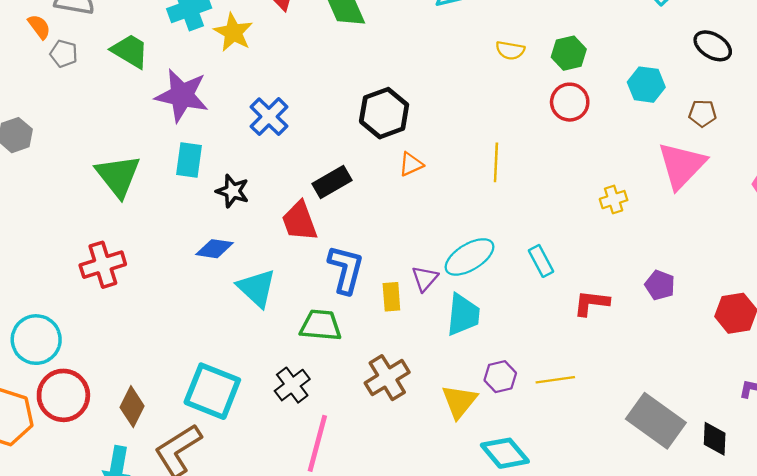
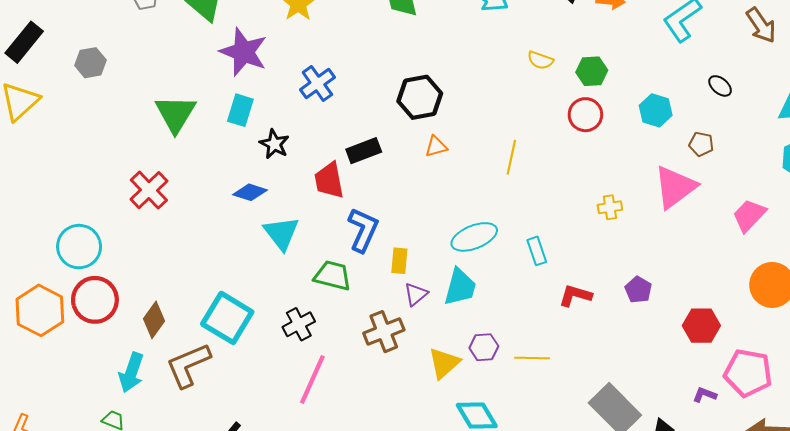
black ellipse: (713, 46) -> (720, 86), size x0.7
red cross: (103, 265) -> (149, 190), turned -36
purple triangle: (425, 279) -> (416, 294), moved

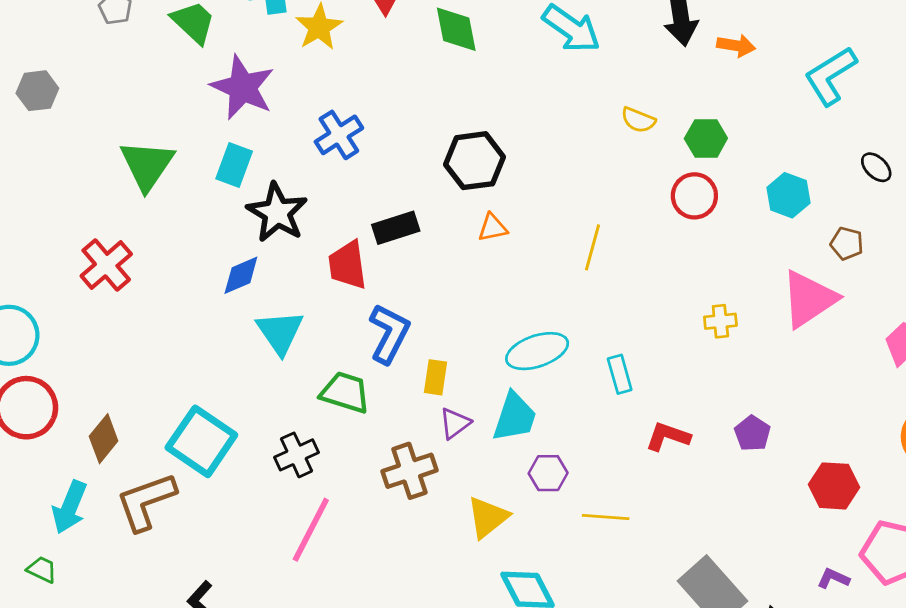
black star: (274, 144) -> (277, 213), size x1.5
blue diamond: (250, 192) -> (241, 275), turned -44
purple hexagon: (484, 347) -> (548, 473), moved

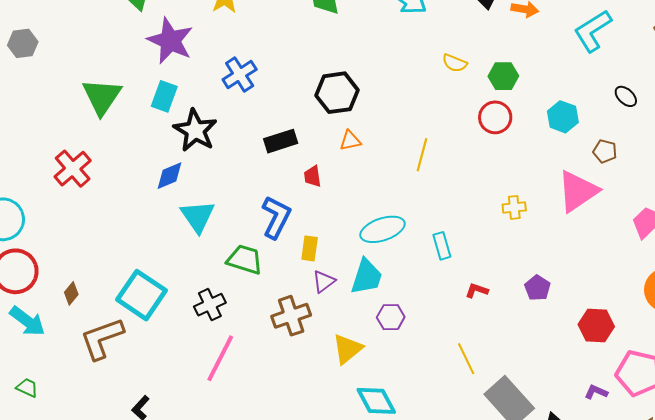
red trapezoid: (347, 265) -> (313, 176), moved, size x0.6
red L-shape: (668, 437) -> (477, 290), size x0.7
brown diamond: (104, 439) -> (71, 293), size x0.7
cyan arrow: (70, 507) -> (27, 321), moved, turned -75
yellow line: (606, 517) -> (466, 359), moved, turned 60

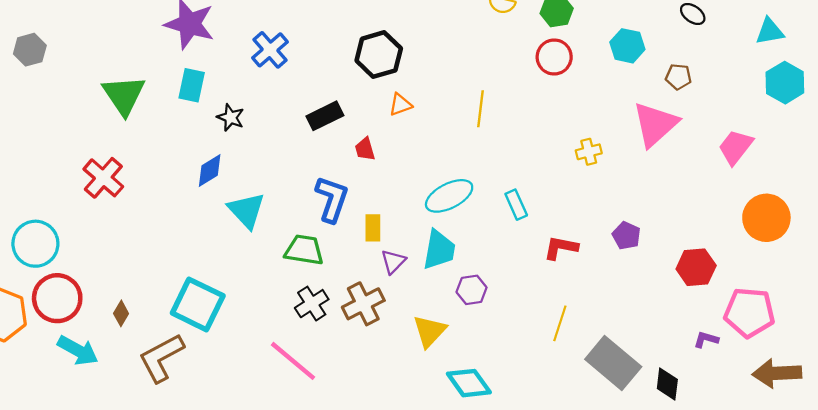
black star: (195, 130) -> (231, 117), size x0.6
red L-shape: (477, 290) -> (561, 248), size x1.4
black cross: (210, 305) -> (312, 304), moved
pink line: (220, 358) -> (293, 361), turned -69
yellow line: (466, 359) -> (560, 323), turned 52

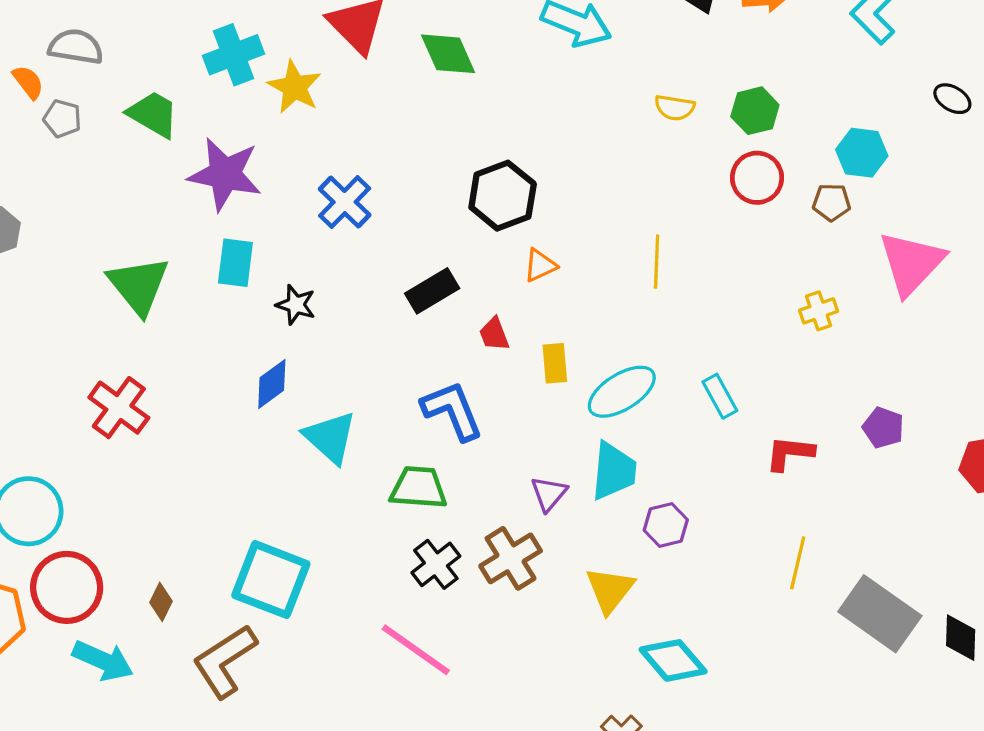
brown pentagon: (678, 77) -> (832, 202), moved
blue L-shape: (332, 199) -> (452, 411), turned -36
yellow rectangle: (373, 228) -> (555, 363), moved

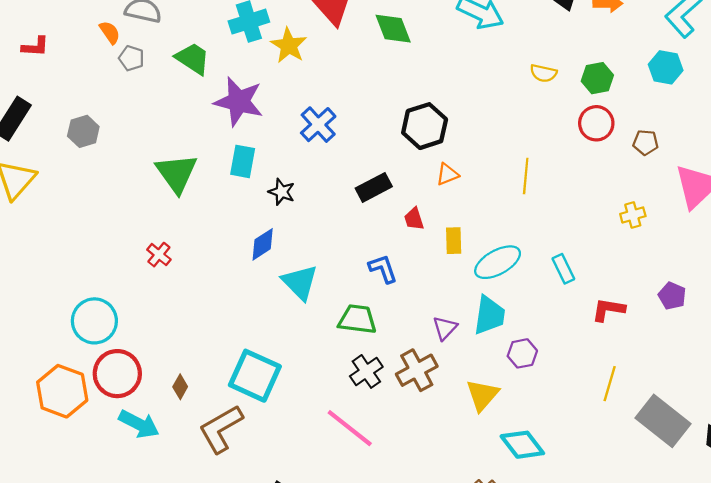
cyan hexagon: (862, 153) -> (666, 67), moved
red cross: (119, 408) -> (159, 255), size x0.6
blue L-shape: (452, 411) -> (383, 269), size x0.7

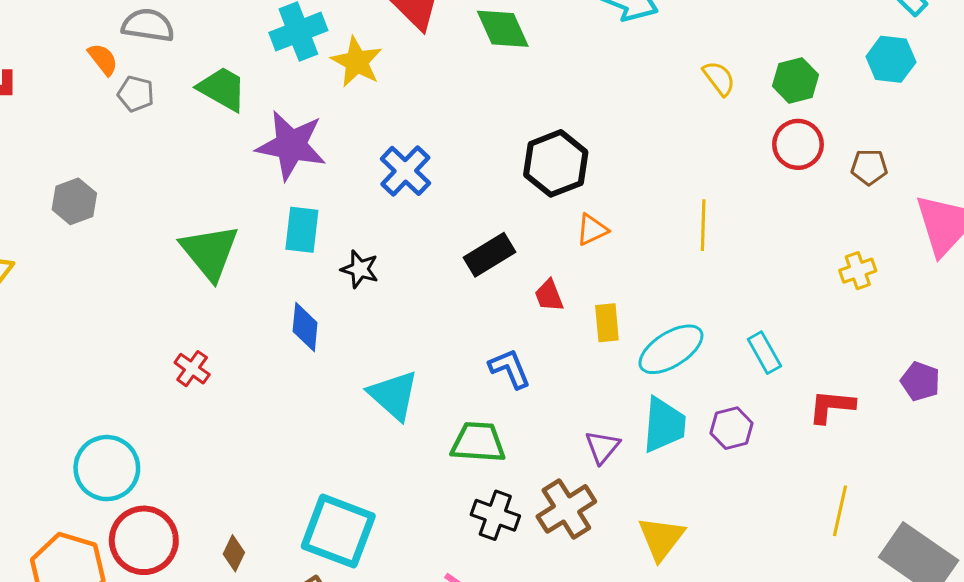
yellow semicircle: (543, 73) -> (719, 78), turned -136
blue diamond: (263, 244) -> (305, 327), moved, turned -48
purple hexagon: (522, 353) -> (732, 428), moved
black cross: (366, 371) -> (495, 515), turned -32

